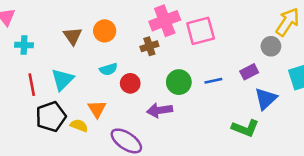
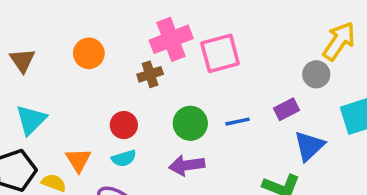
brown triangle: (73, 36) -> (22, 60), moved
cyan semicircle: (108, 69) -> (124, 158), moved
purple arrow: (160, 110) -> (187, 165), moved

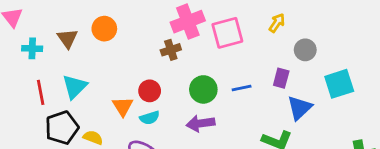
yellow arrow: (339, 41) -> (277, 23), moved, size x0.6
orange circle: (89, 53) -> (104, 29), moved
purple rectangle: (286, 109) -> (281, 78), turned -48
orange triangle: (78, 160) -> (123, 106), moved

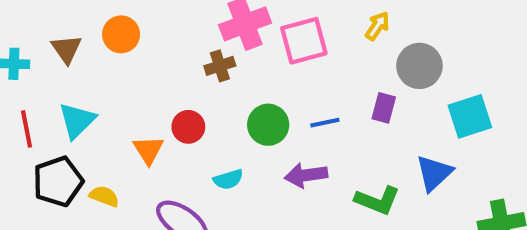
gray circle: (305, 50) -> (419, 66), size x1.4
blue triangle: (300, 108) -> (434, 173), moved
cyan semicircle: (150, 118) -> (228, 179), moved
purple arrow: (201, 123) -> (306, 175), moved

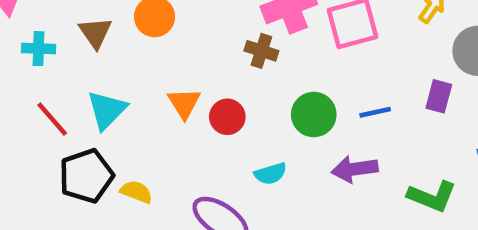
brown cross: (220, 66) -> (261, 51), turned 36
red line: (27, 129) -> (52, 119), turned -30
orange triangle: (148, 150) -> (184, 103), moved

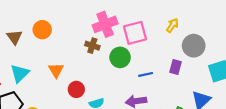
green circle: (314, 114) -> (120, 57), moved
red circle: (227, 117) -> (76, 89), moved

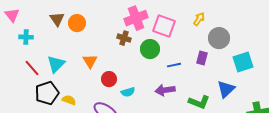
pink square: (135, 33) -> (164, 26), turned 35
brown triangle: (14, 37) -> (57, 19), moved

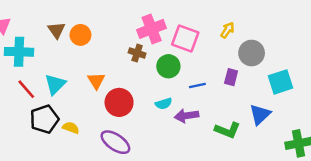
cyan cross: (26, 37) -> (19, 52), size x1.6
red circle: (109, 79) -> (119, 102), size x1.5
cyan semicircle: (128, 92) -> (164, 104), moved

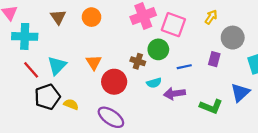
orange circle: (80, 35) -> (92, 17), moved
brown cross: (137, 53) -> (138, 61), moved

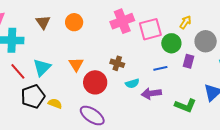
pink square: (173, 25) -> (150, 29), turned -35
green circle: (158, 49) -> (171, 43), moved

